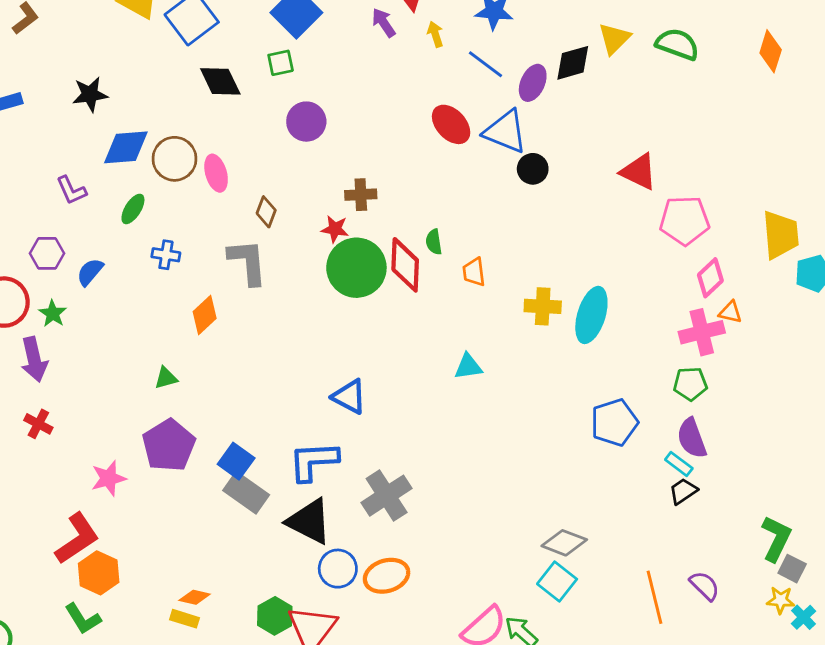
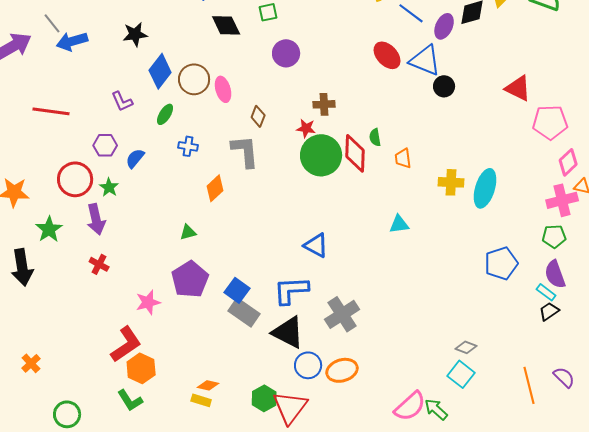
blue diamond: (126, 147) -> (160, 71), turned -48
gray diamond: (564, 543) -> (466, 347), size x0.7

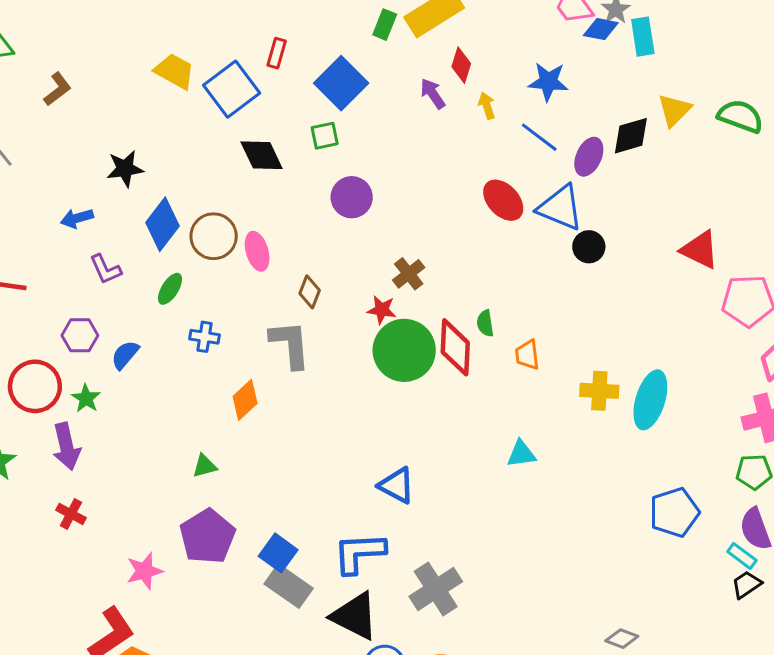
blue arrow: (72, 41) -> (77, 218), moved, size x0.7
brown cross: (324, 104) -> (409, 274), turned -35

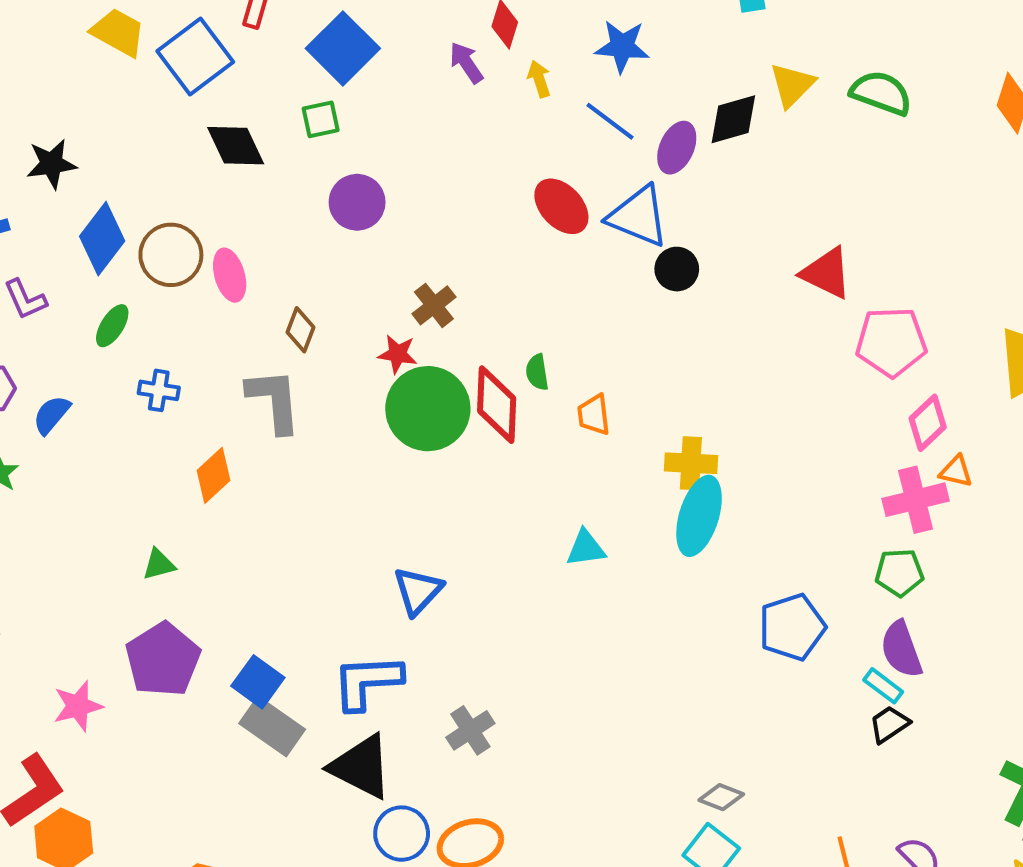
cyan ellipse: (650, 400) -> (699, 516), moved
blue triangle: (397, 485) -> (418, 591), turned 45
gray cross: (436, 589) -> (470, 730), size x0.7

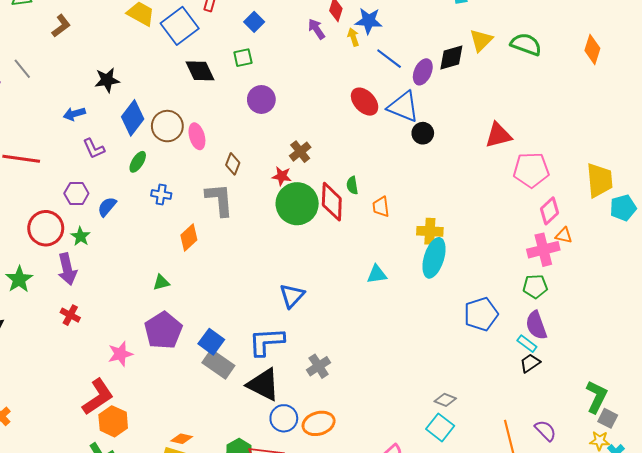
blue star: (622, 46) -> (369, 21), moved
blue square: (343, 48) -> (254, 22), size x0.6
red triangle: (826, 273) -> (498, 135), turned -40

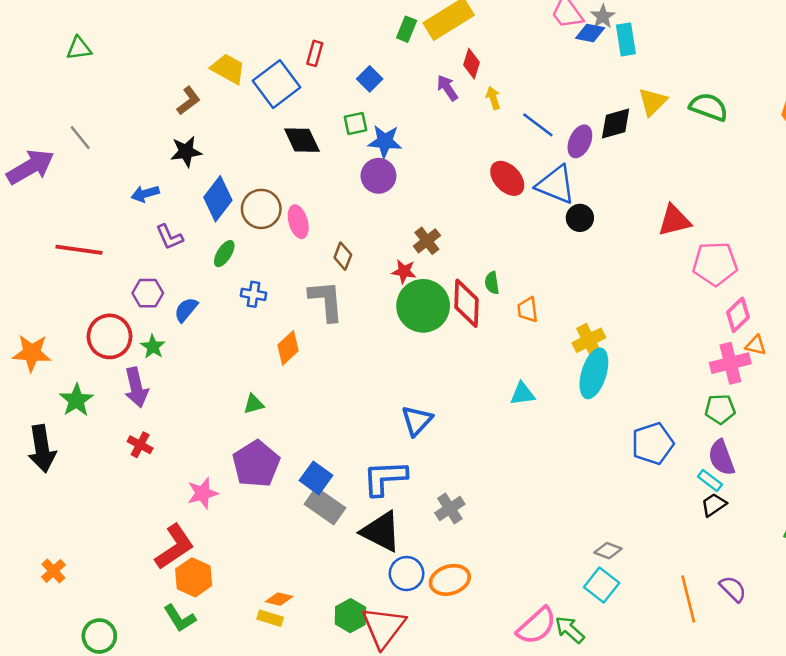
blue star: (369, 21) -> (385, 141), moved
brown L-shape: (61, 26) -> (189, 101), moved
yellow cross: (430, 231) -> (589, 340), turned -30

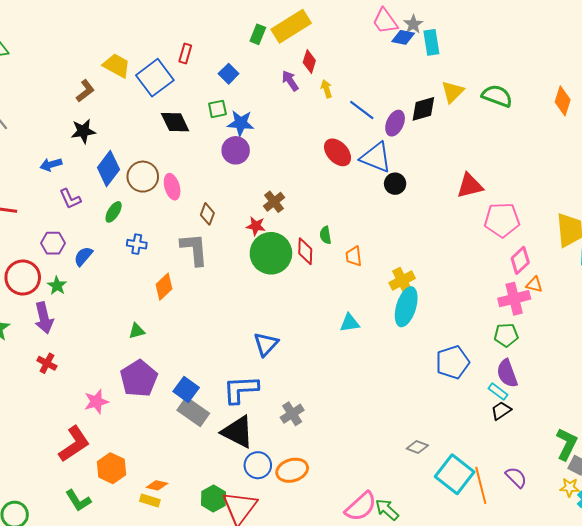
red diamond: (466, 303) -> (305, 251), size x0.7
orange hexagon: (194, 577) -> (112, 468), moved
cyan square: (602, 585) -> (455, 474), moved, size x1.4

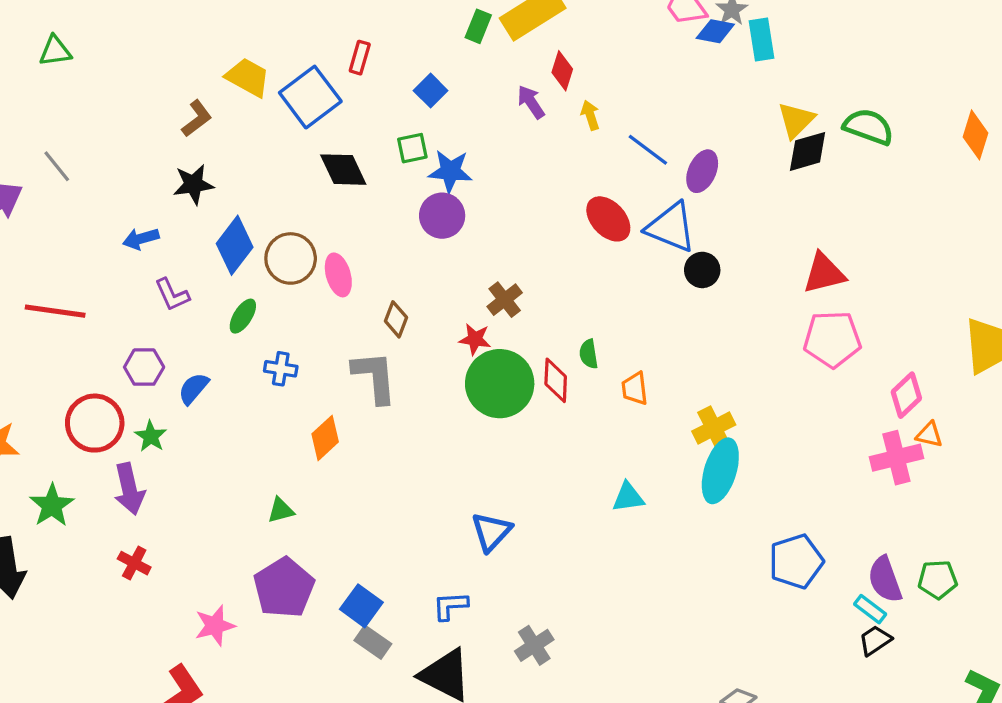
black diamond: (423, 109) -> (808, 151), moved
pink pentagon: (502, 220) -> (832, 339), moved
green pentagon: (506, 335) -> (938, 579), moved
blue L-shape: (241, 390) -> (450, 606), size x0.6
gray rectangle: (193, 412) -> (373, 642), size x0.7

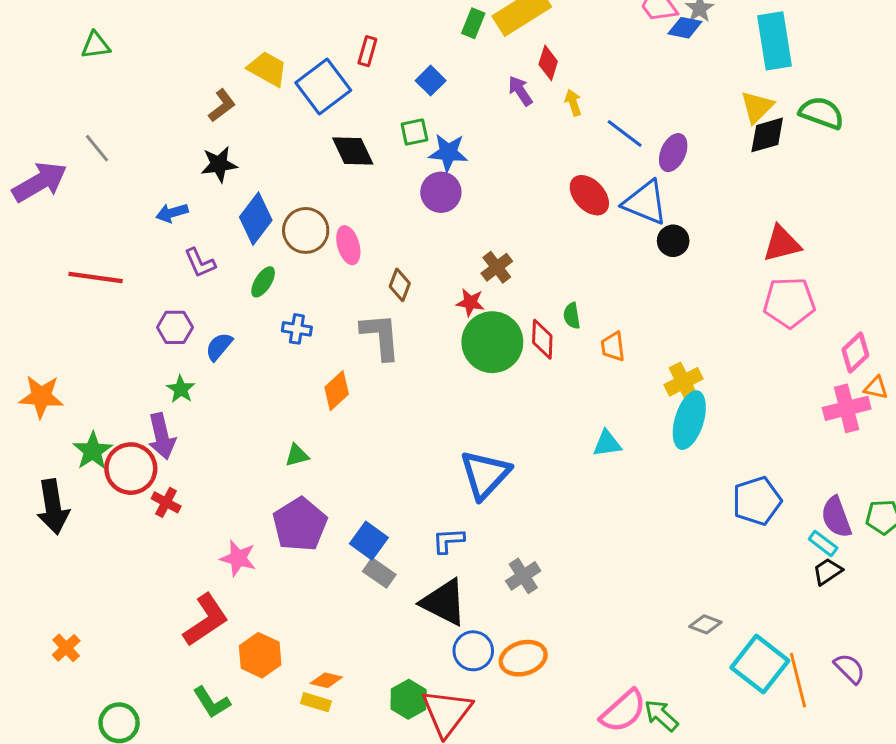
cyan rectangle: (761, 39) -> (775, 41), moved, size x1.5
red circle: (95, 423) -> (131, 469), moved
blue triangle: (491, 532) -> (485, 474), size x1.4
pink star: (215, 626) -> (238, 558), turned 30

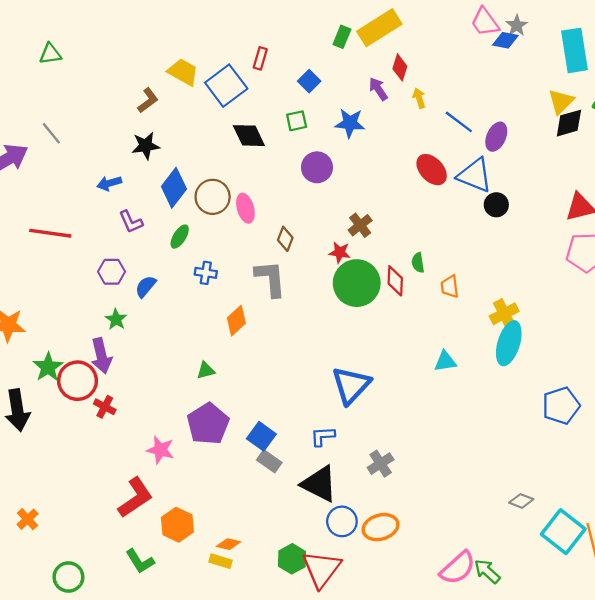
blue star: (448, 153) -> (350, 123), moved

